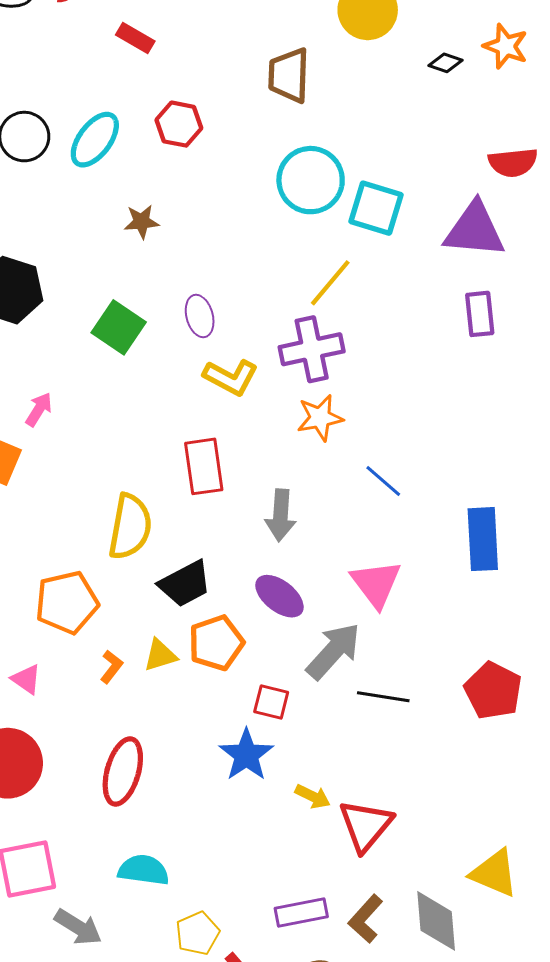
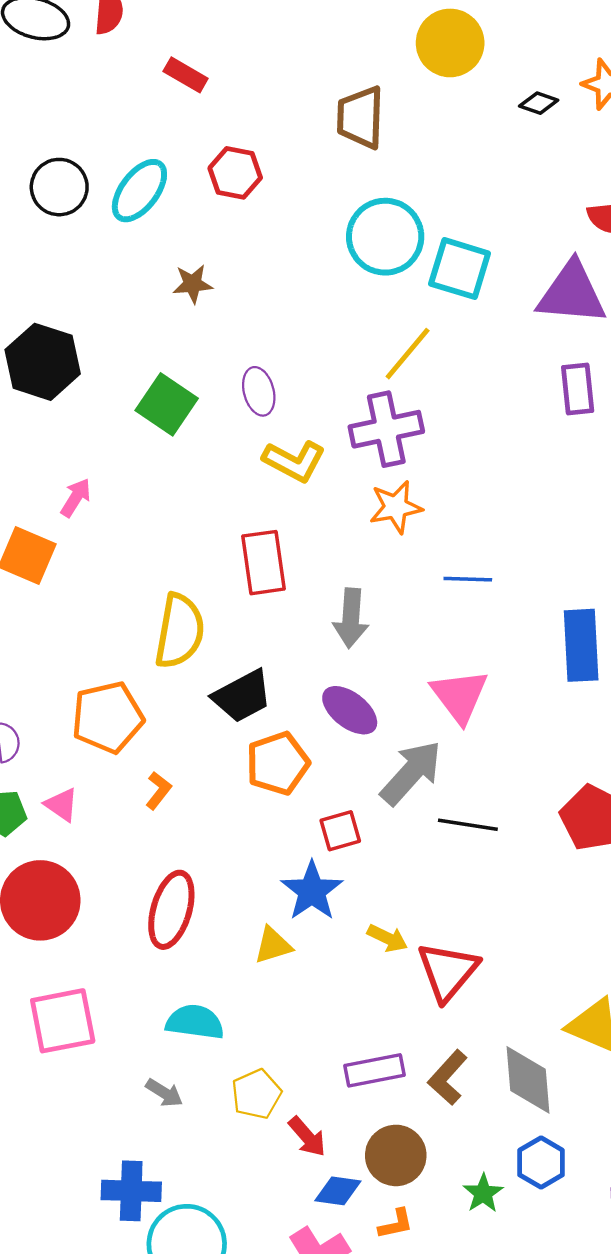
blue line: (383, 481) -> (468, 579), turned -39
yellow triangle: (160, 655) -> (273, 945), moved
red square: (271, 702) -> (340, 831), turned -30
gray arrow: (78, 927) -> (164, 1093), moved, size x0.7

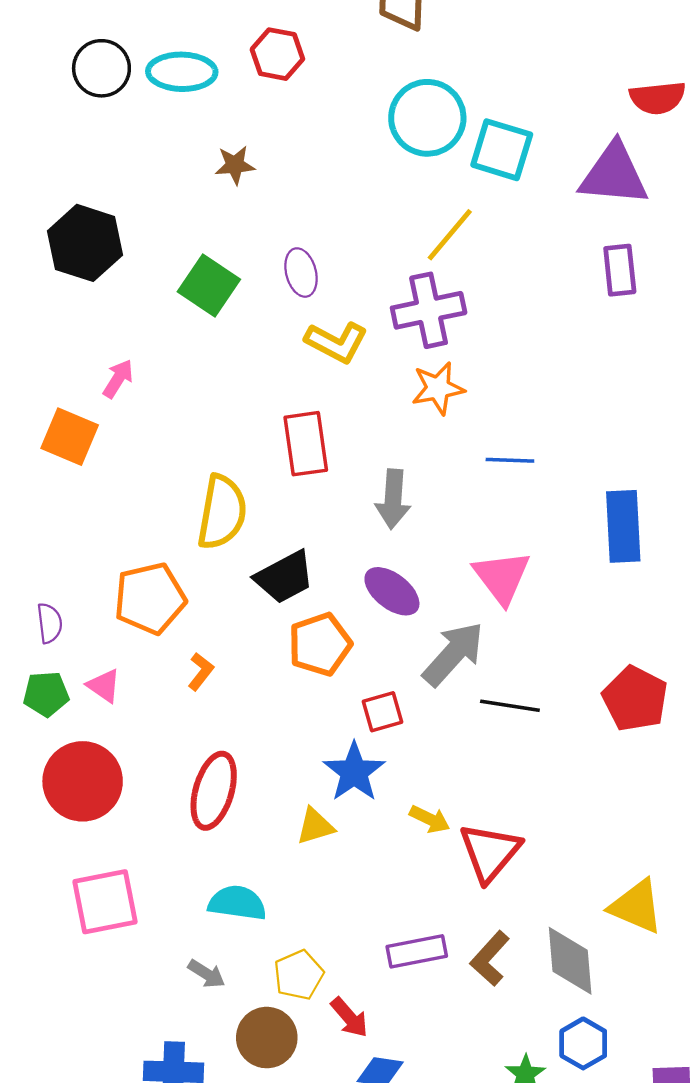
cyan ellipse: (139, 191) -> (182, 72), turned 54
brown circle: (396, 1155) -> (267, 1038), moved

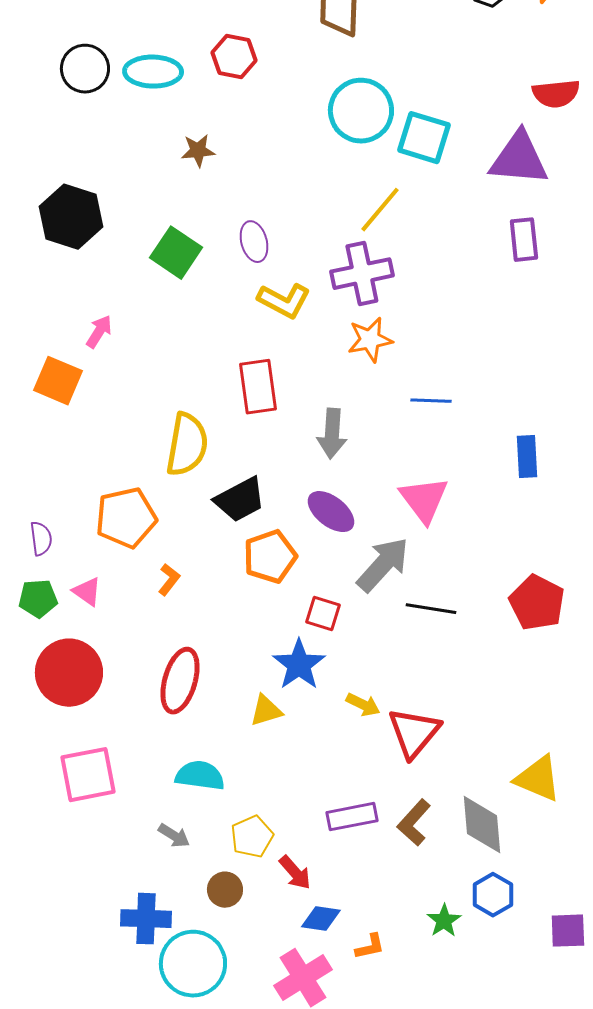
blue rectangle: (623, 526) -> (527, 457), size x0.7
red square: (382, 712) -> (323, 614), turned 33
brown circle: (267, 1038) -> (225, 890), size x0.7

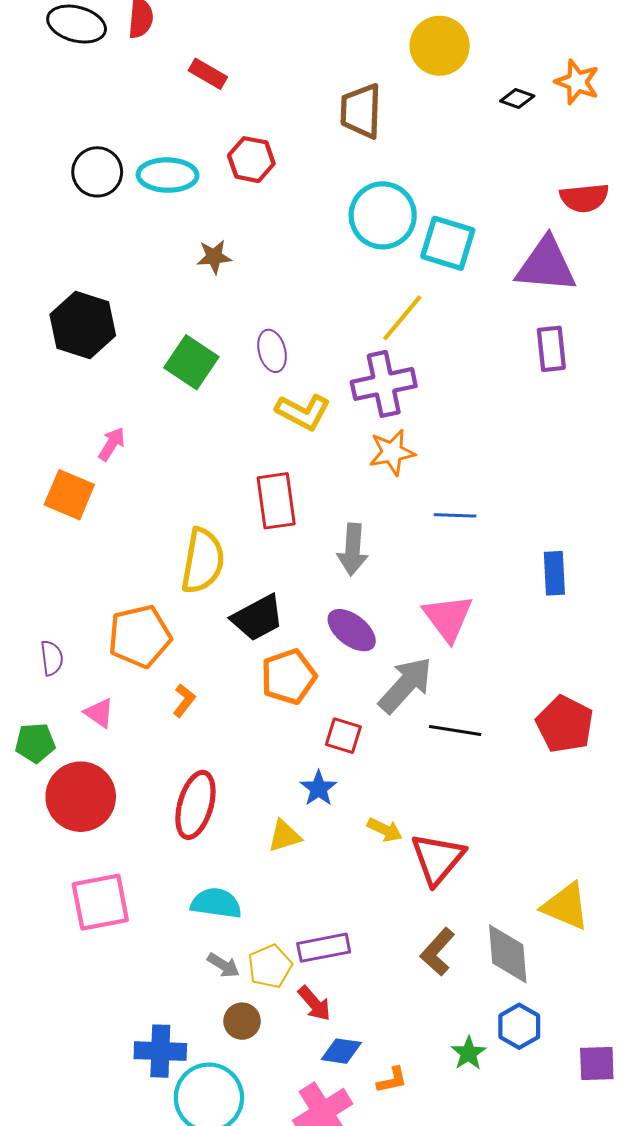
green pentagon: (38, 599) -> (35, 743), moved
blue star: (299, 665) -> (319, 788), size x0.7
purple rectangle: (352, 817) -> (324, 948), moved
gray arrow: (174, 836) -> (223, 965), moved

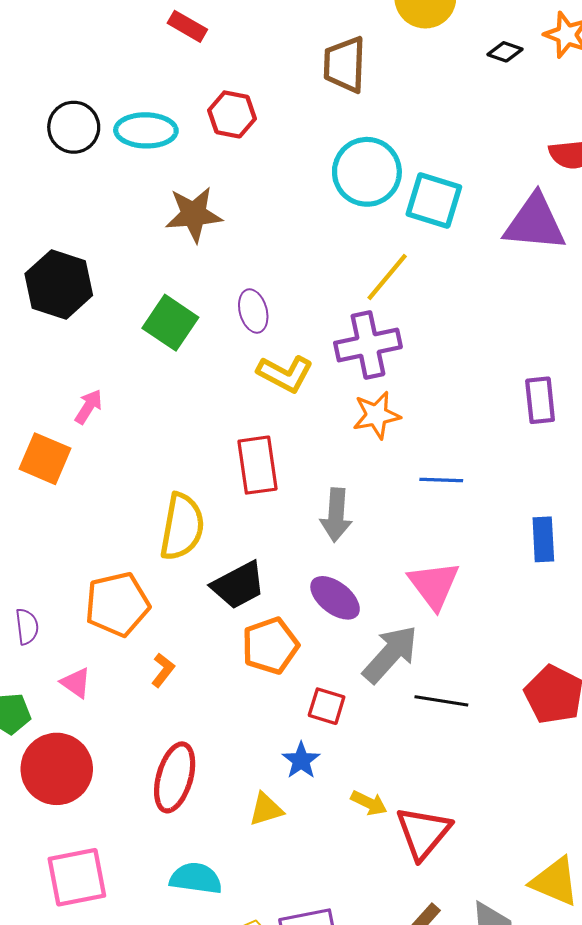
brown star: (214, 257) -> (194, 214), size x1.6
purple rectangle: (551, 349) -> (540, 400), moved

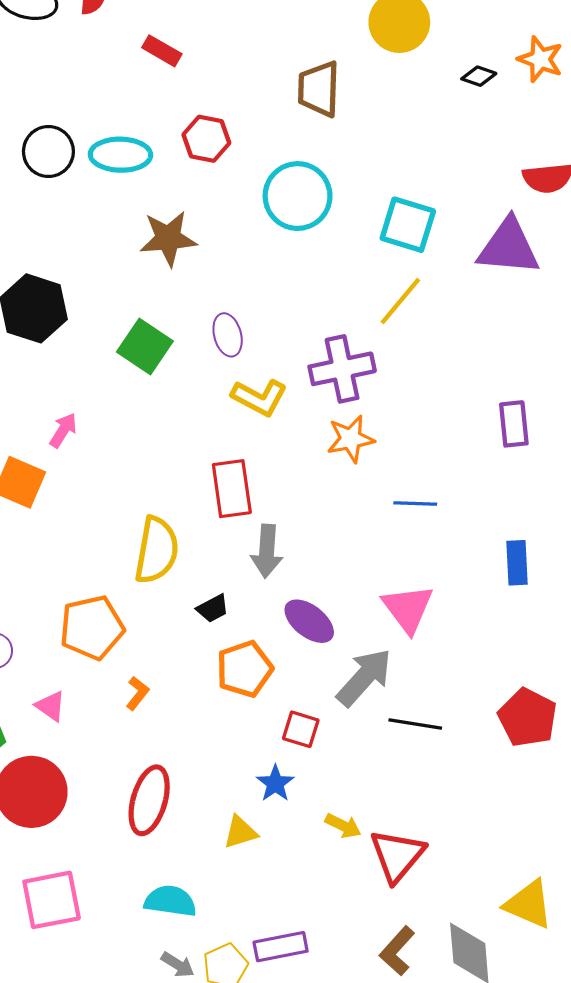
cyan circle: (367, 172) -> (298, 196), moved
yellow line: (387, 277) -> (400, 301), moved
gray arrow: (336, 515) -> (267, 551), moved
black trapezoid: (238, 585) -> (213, 608), size x0.6

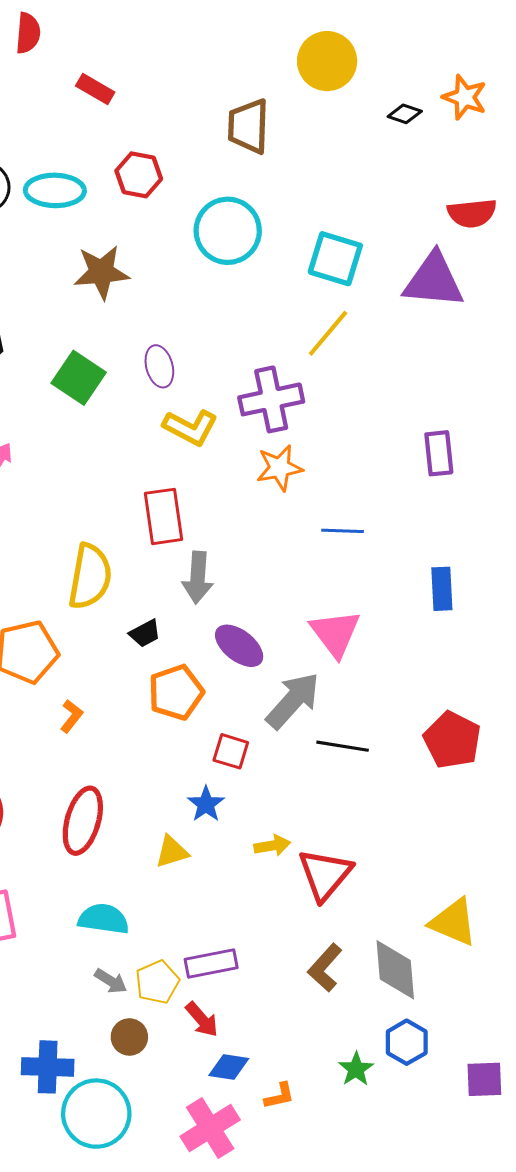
yellow arrow: (343, 826) -> (272, 846), turned -36

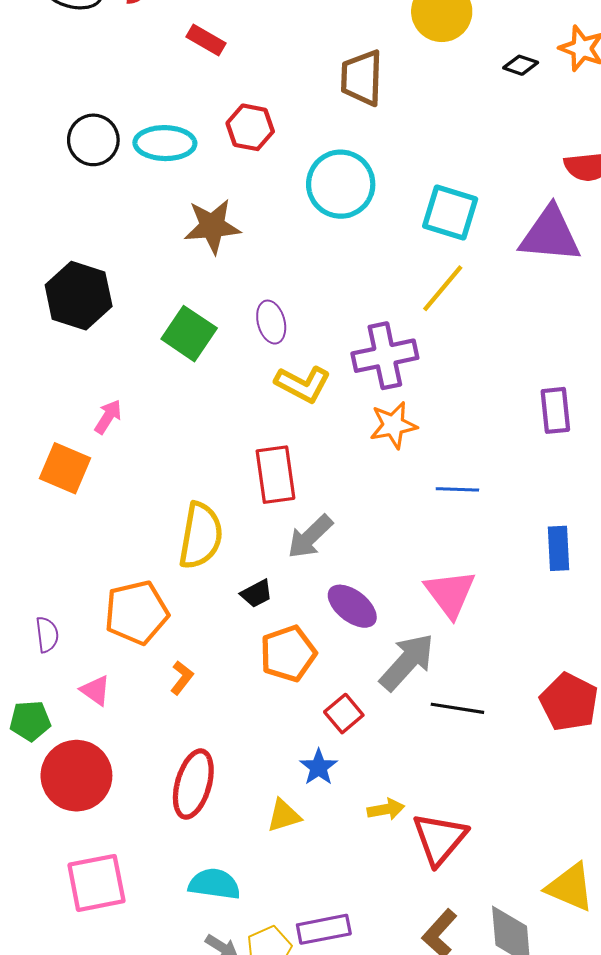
gray arrow: (198, 577) -> (310, 537), turned 42
red square: (231, 751) -> (344, 714), turned 33

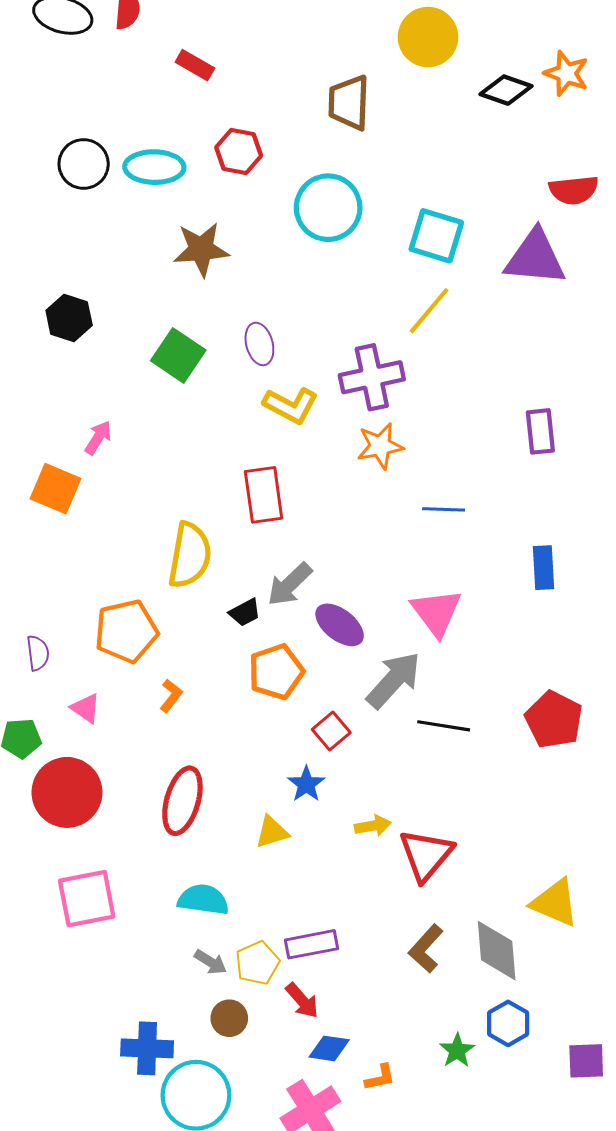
black diamond: (521, 65) -> (506, 90), size x1.5
black hexagon: (79, 296) -> (69, 318), size x0.7
gray arrow: (310, 537) -> (290, 584), moved

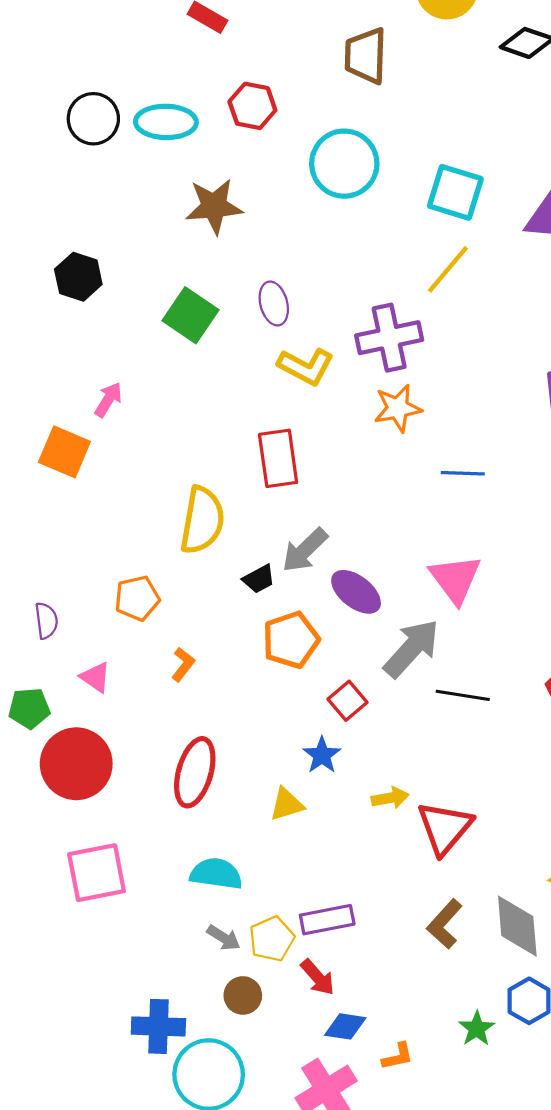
orange pentagon: (126, 631) -> (137, 598), size x0.7

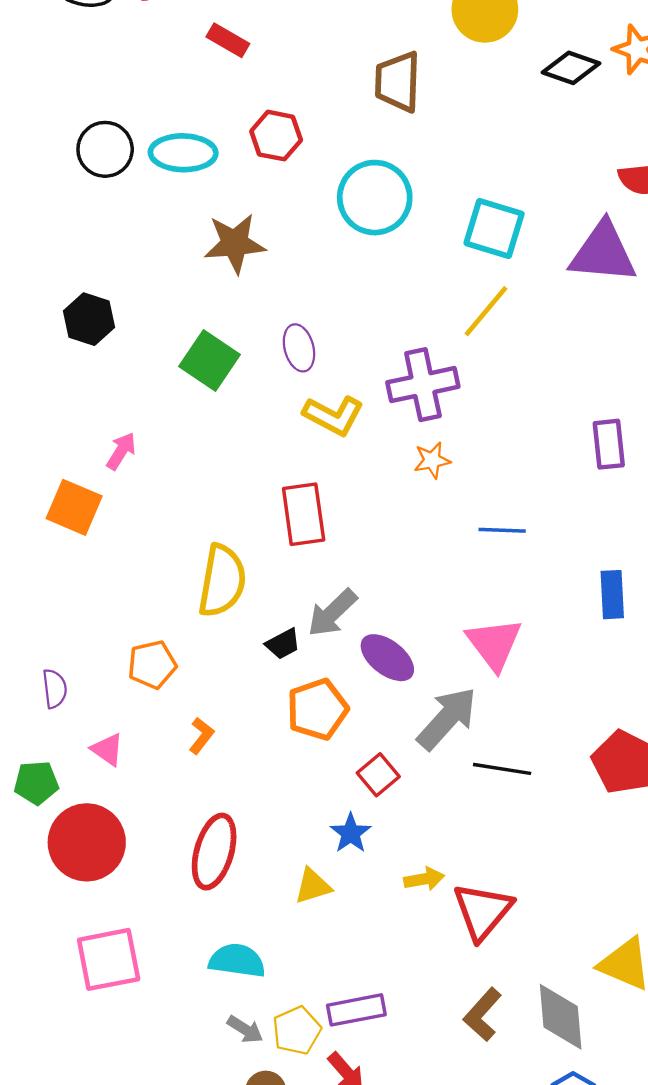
orange star: (398, 408) -> (432, 460), size x0.7

